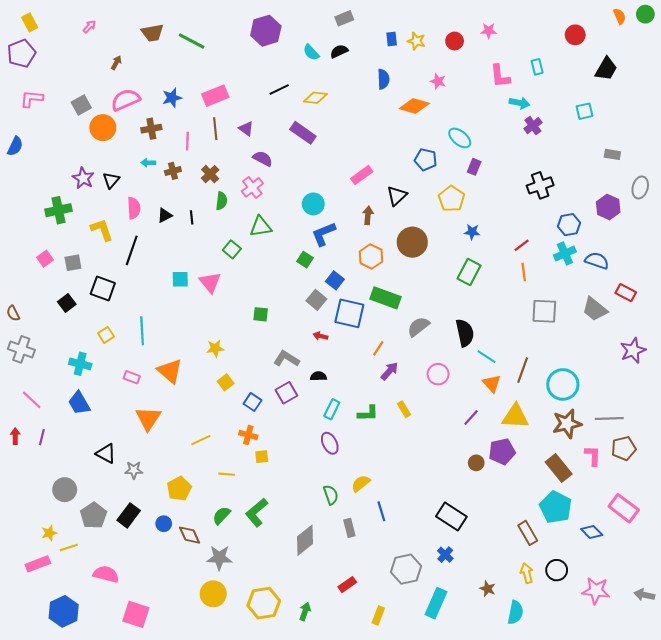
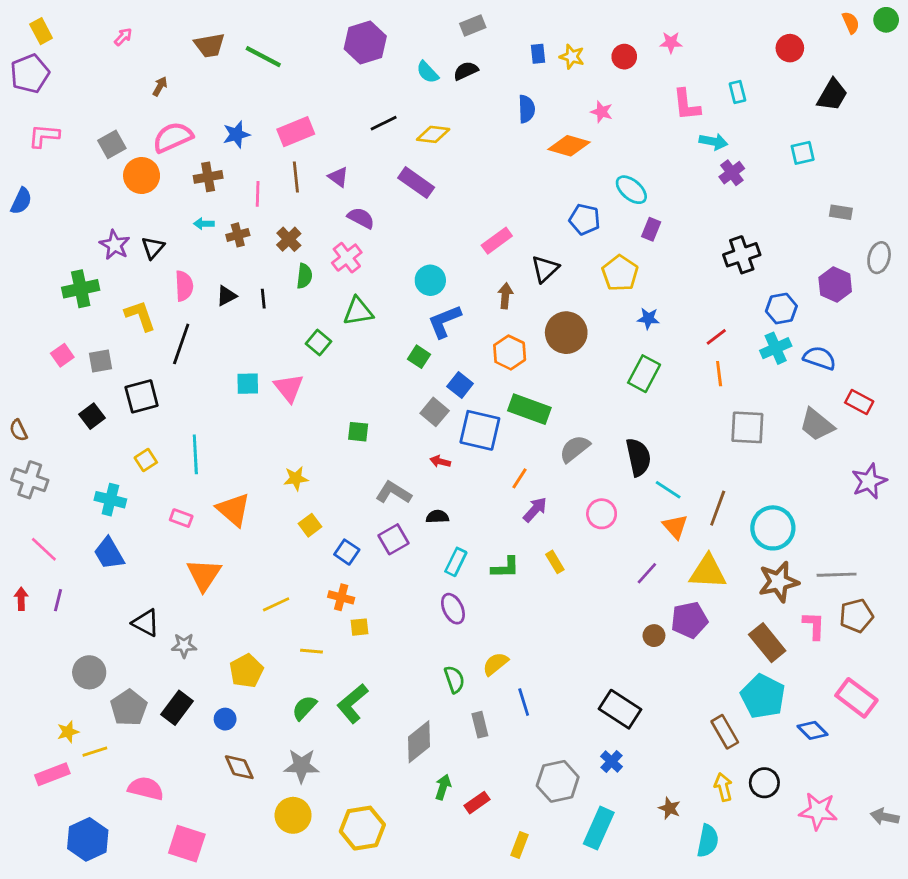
black square: (103, 289) -> (142, 396), turned -35
brown diamond: (189, 535) -> (239, 767), moved
green arrow: (305, 611) -> (443, 787), moved

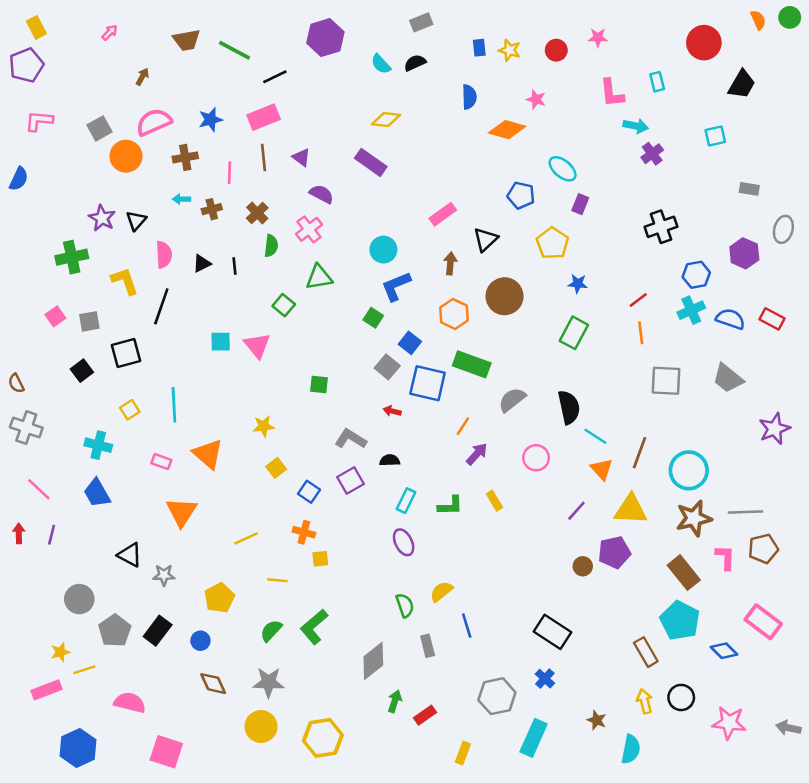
red circle: (790, 48) -> (704, 43), size x1.4
black line: (384, 123) -> (275, 77), moved
red rectangle: (859, 402) -> (772, 319), moved

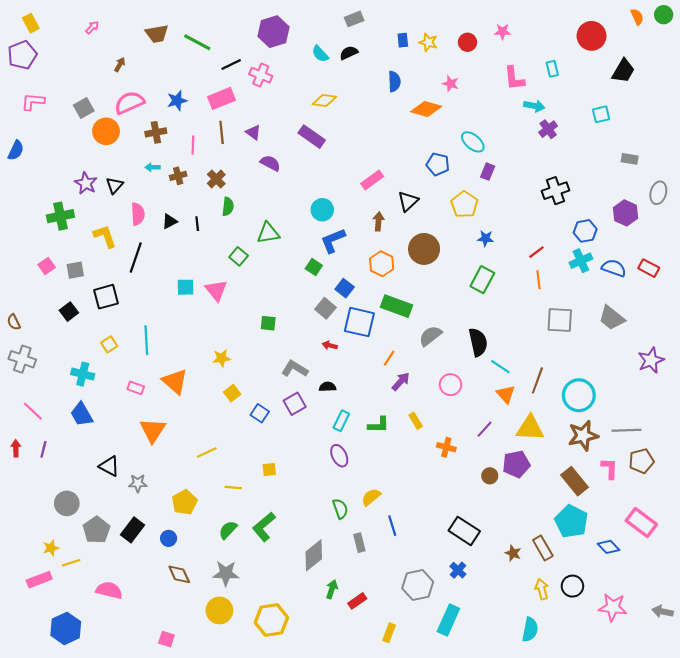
pink cross: (309, 229) -> (261, 75), moved, turned -30
orange cross: (304, 532) -> (446, 447), moved
brown star: (597, 720) -> (513, 553), moved
pink square: (166, 752) -> (166, 639), moved, size x0.6

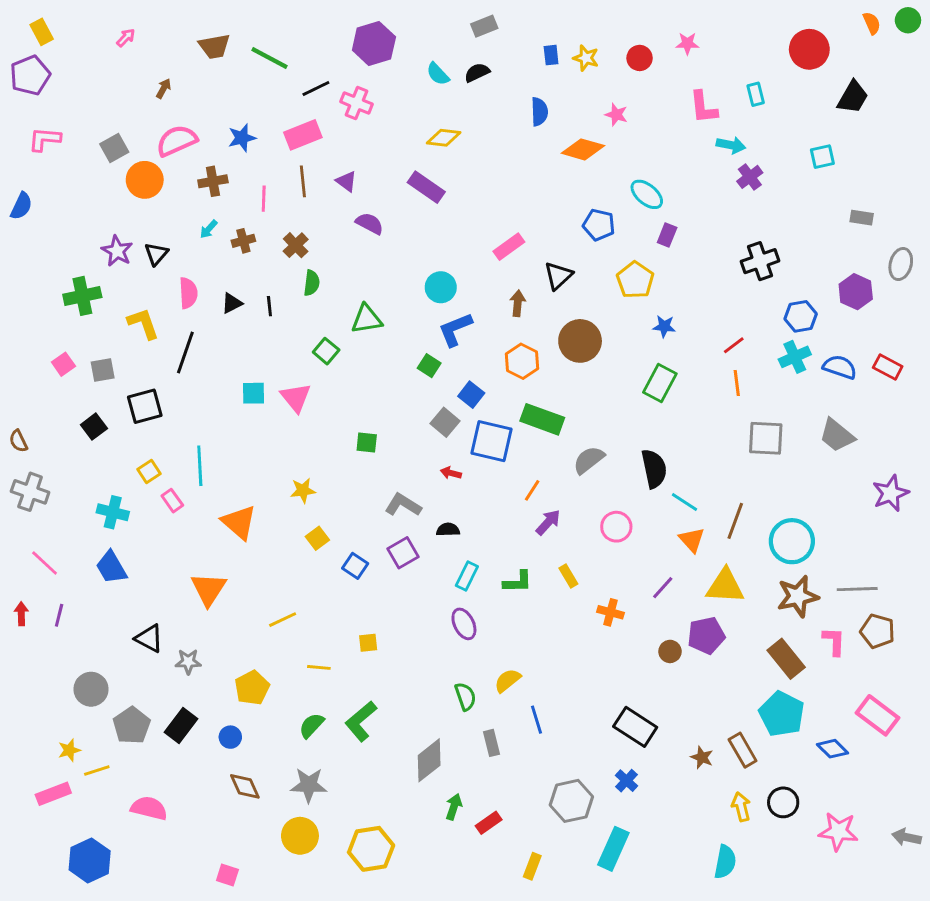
cyan arrow: (153, 167) -> (209, 229), turned -48
pink rectangle: (136, 388) -> (172, 501), moved, turned 35
brown pentagon: (641, 461) -> (878, 631), turned 30

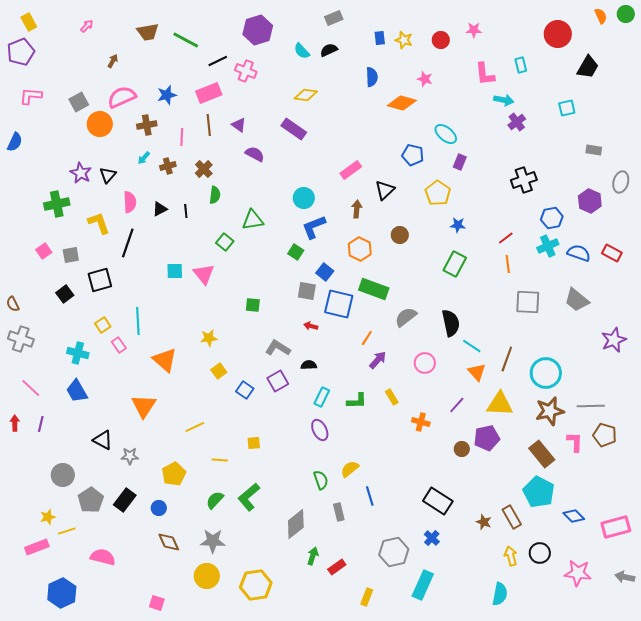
brown circle: (580, 341) -> (400, 235), size x0.6
gray square: (445, 422) -> (307, 291), turned -30
pink rectangle: (878, 715) -> (616, 527), moved, turned -52

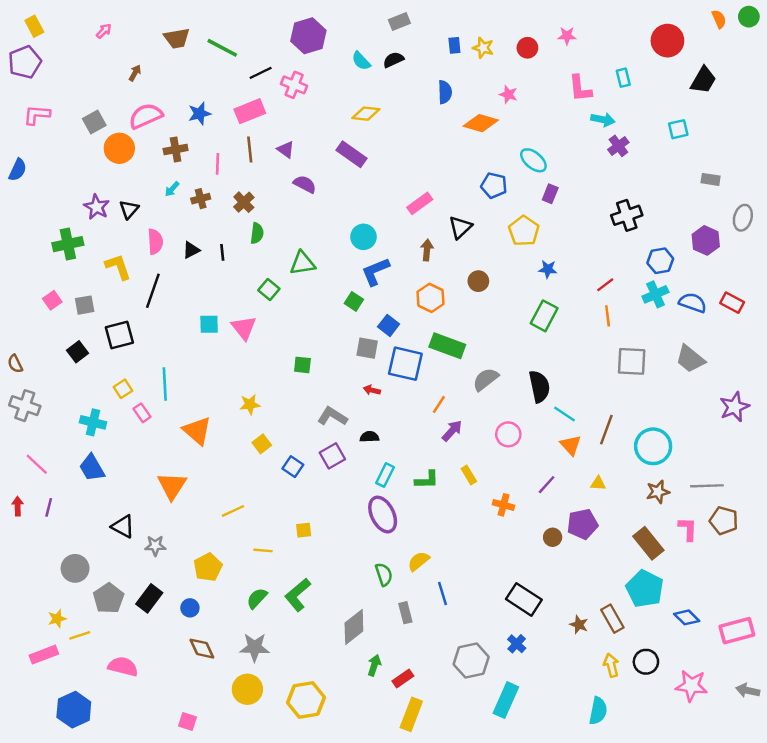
yellow triangle: (500, 404) -> (598, 483), size x0.5
brown star: (550, 411) -> (658, 492), size x0.7
purple ellipse: (320, 430) -> (383, 515), size x1.4
yellow rectangle: (367, 597) -> (411, 714), moved, size x1.5

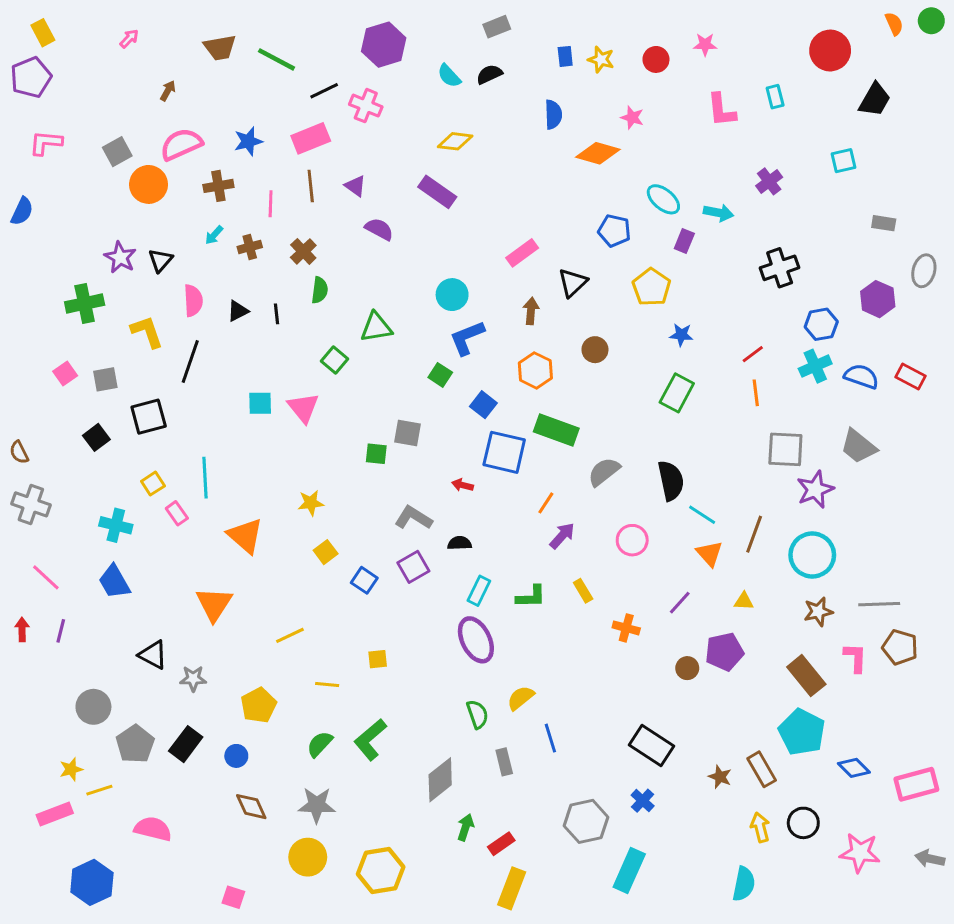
cyan arrow: (603, 120) -> (718, 213), moved
gray square: (367, 348) -> (407, 433), moved
purple star: (734, 407) -> (815, 490), moved

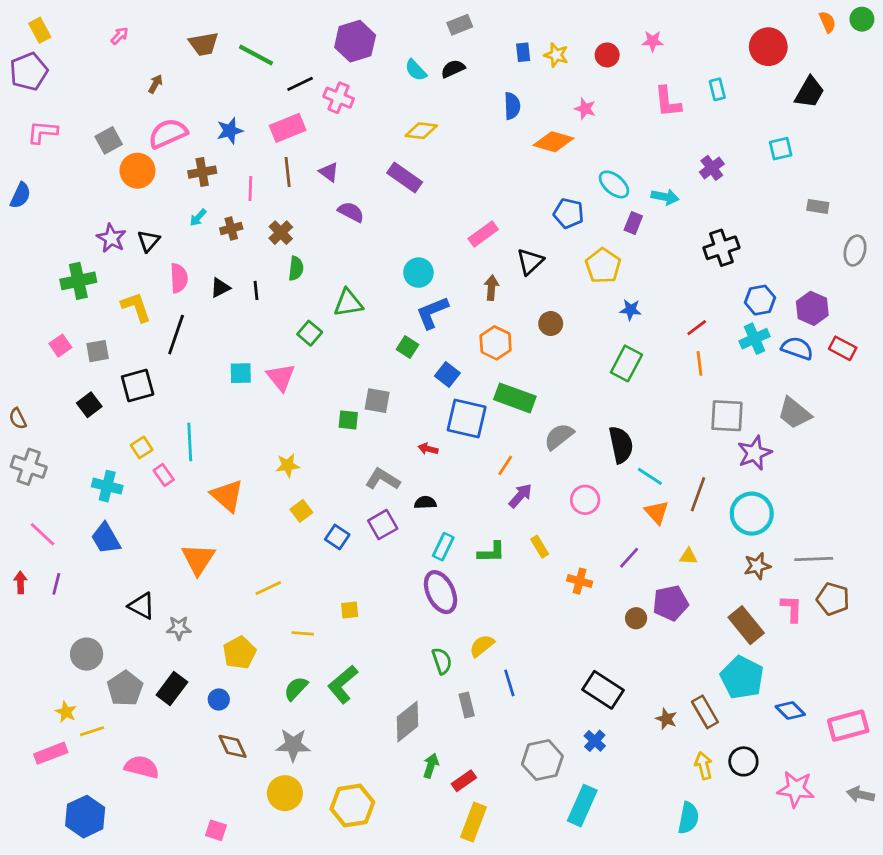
purple hexagon: (878, 299) -> (812, 308), moved
yellow star: (71, 769) -> (66, 712), turned -30

